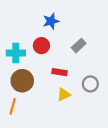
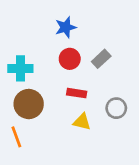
red circle: (41, 46) -> (70, 59), moved
yellow triangle: (64, 95) -> (82, 122), turned 40
orange line: (13, 106) -> (16, 137), turned -35

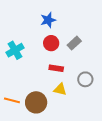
cyan cross: (20, 68) -> (15, 50), turned -30
brown circle: (29, 104) -> (36, 102), moved
orange line: (16, 137) -> (12, 100), turned -56

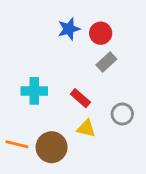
red circle: (51, 43) -> (101, 33), moved
cyan cross: (15, 50) -> (34, 91), moved, turned 30
red rectangle: (56, 68) -> (80, 98), turned 32

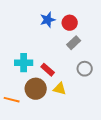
red rectangle: (80, 98) -> (48, 70), moved
gray circle: (122, 114) -> (85, 69), moved
brown circle: (52, 147) -> (36, 89), moved

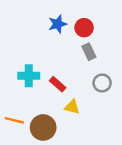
gray rectangle: (74, 43) -> (89, 52), turned -72
brown circle: (36, 89) -> (43, 127), moved

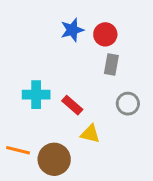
gray rectangle: (89, 52) -> (111, 64), turned 35

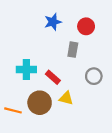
red circle: (105, 34) -> (86, 26), moved
gray rectangle: (111, 64) -> (73, 50), moved
brown circle: (54, 159) -> (40, 103), moved

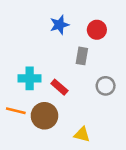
yellow triangle: (66, 98) -> (82, 134), moved
orange line: (13, 110) -> (16, 111), moved

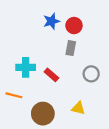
red circle: (97, 30) -> (74, 26), moved
brown circle: (44, 116) -> (43, 114), moved
yellow triangle: (82, 134) -> (78, 108), moved

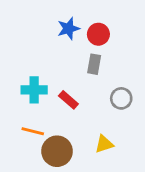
orange line: (14, 95) -> (33, 131), moved
yellow triangle: (78, 108) -> (104, 144), turned -32

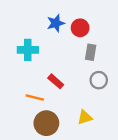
gray rectangle: (94, 64) -> (91, 52), moved
cyan cross: (34, 90) -> (28, 50), moved
orange line: (33, 131) -> (35, 98), moved

